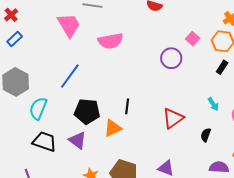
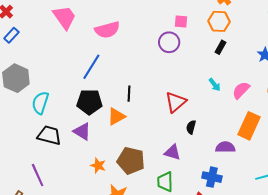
pink square: (193, 39) -> (181, 22), moved, turned -32
blue line: (70, 76) -> (91, 67), moved
black semicircle: (206, 135) -> (191, 127), moved

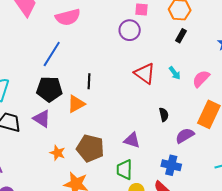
red triangle: (176, 102) -> (145, 73), moved, turned -45
black semicircle: (191, 127) -> (164, 115), moved, turned 152
purple semicircle: (225, 147) -> (185, 136), turned -30

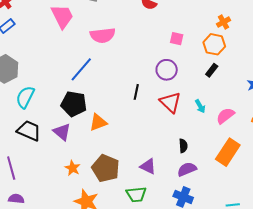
purple circle: (130, 30) -> (167, 70), moved
black line: (89, 81) -> (136, 92), moved
purple semicircle: (185, 136) -> (187, 169), moved
green trapezoid: (124, 170) -> (136, 194), turned -105

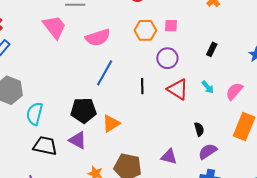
orange hexagon: (214, 44) -> (145, 30), moved
blue line: (81, 69) -> (105, 73), moved

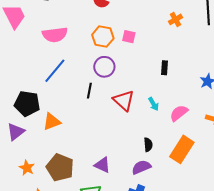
black rectangle: (212, 49) -> (165, 68), turned -32
purple circle: (167, 58) -> (104, 67), moved
black semicircle: (199, 129) -> (148, 145), moved
purple triangle: (78, 140) -> (16, 132), turned 42

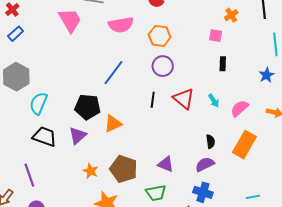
pink semicircle: (55, 35) -> (121, 25), moved
pink square: (129, 37) -> (216, 36), moved
black line: (89, 91) -> (153, 100), moved

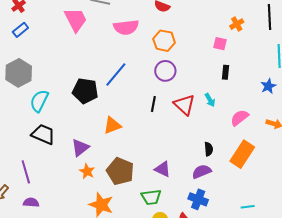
cyan arrow: (214, 101) -> (210, 100), moved
black pentagon: (87, 107) -> (85, 91), moved
purple triangle: (78, 136) -> (80, 148), moved

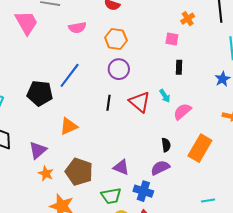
pink semicircle: (126, 27) -> (77, 28), size x0.7
pink semicircle: (239, 118) -> (182, 111), moved
blue cross: (198, 199) -> (143, 191), moved

